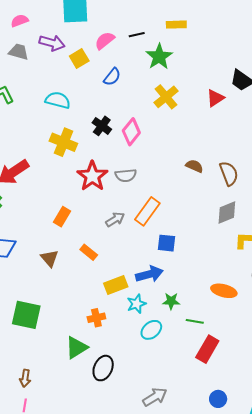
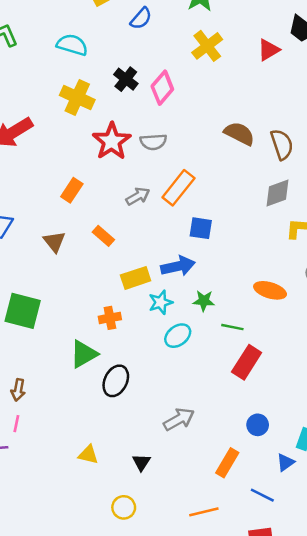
brown semicircle: (194, 166) -> (239, 133), size x1.4

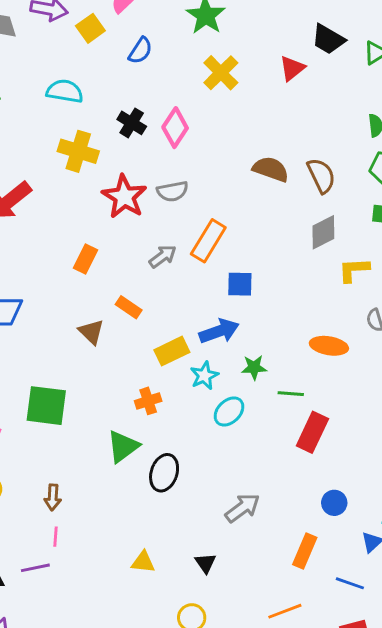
brown triangle: (54, 242) -> (91, 332), moved

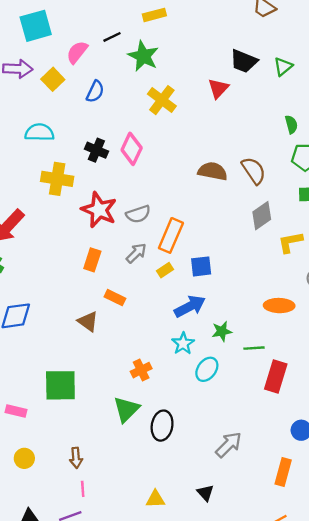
gray semicircle: (172, 191) -> (138, 214), moved
orange rectangle: (86, 259) -> (92, 260), moved
yellow rectangle: (172, 351) -> (165, 270), moved, size x0.6

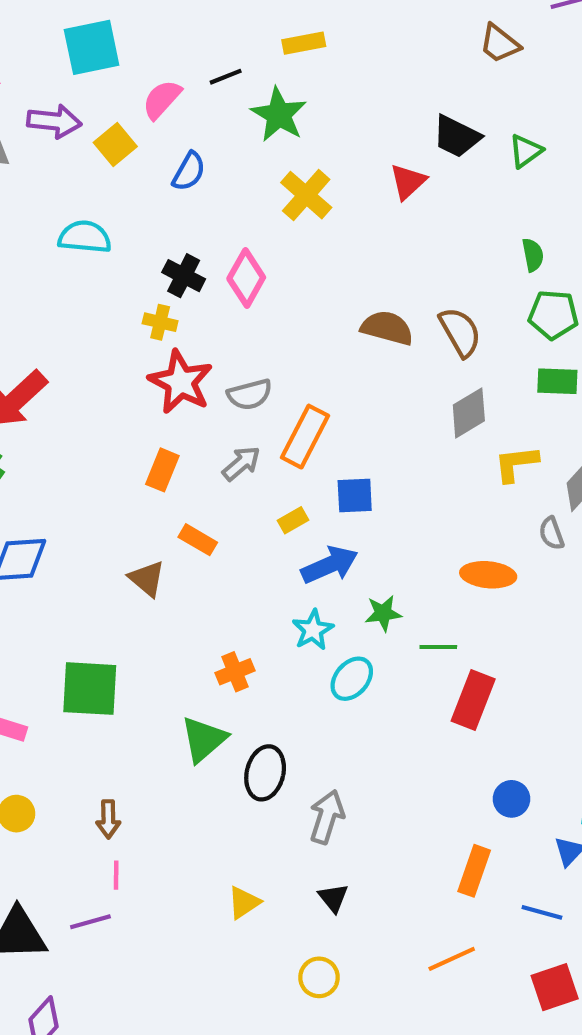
yellow cross: (57, 179) -> (160, 322), moved, size x0.6
yellow rectangle: (165, 270) -> (293, 520), moved
gray arrow: (229, 445) -> (327, 817), moved, turned -32
yellow triangle: (155, 499) -> (244, 903), turned -36

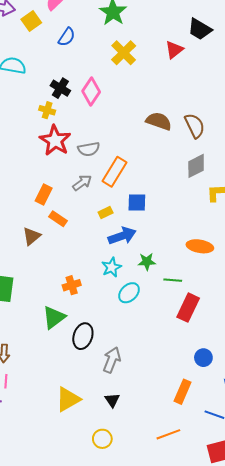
orange rectangle: (162, 470) -> (44, 194), moved
brown triangle: (147, 579) -> (32, 236), turned 36
yellow triangle: (244, 903) -> (68, 399), size x1.5

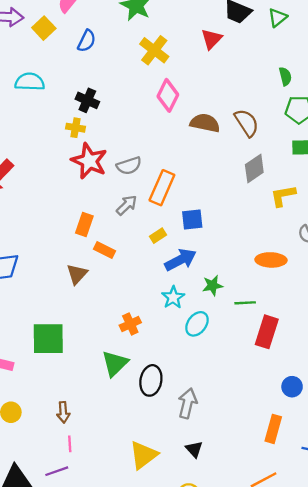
pink diamond: (91, 92) -> (168, 95), moved

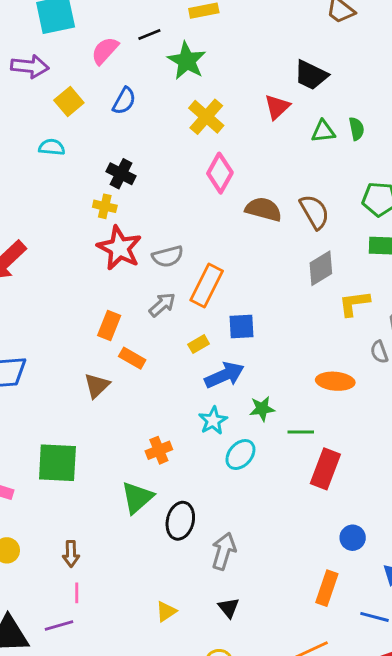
green triangle: (278, 18) -> (323, 131), moved, turned 30
yellow square: (44, 28) -> (69, 101), moved
green semicircle: (285, 76) -> (357, 129), moved
cyan semicircle: (30, 82) -> (52, 147), size x0.7
yellow triangle: (143, 455) -> (166, 611), size x0.6

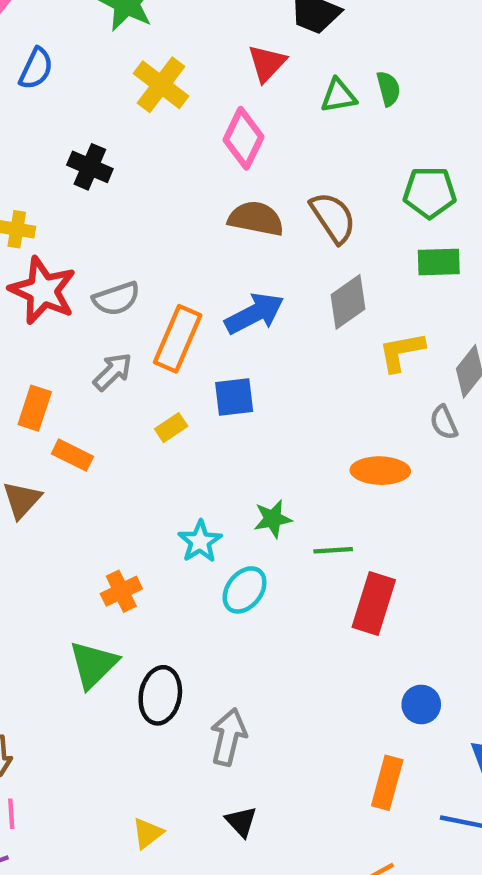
pink diamond: (220, 173) -> (244, 138), moved
black cross: (121, 174) -> (90, 167), moved
blue arrow: (224, 375) -> (254, 313), moved

